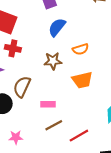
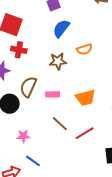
orange trapezoid: (82, 80) -> (85, 98), moved
pink rectangle: (48, 104) -> (53, 94), moved
brown line: (54, 125) -> (60, 124), turned 72

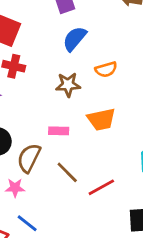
brown semicircle: (28, 87) -> (29, 158), moved
orange trapezoid: (85, 98) -> (101, 119), moved

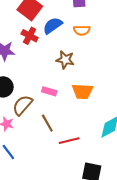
blue semicircle: (75, 39) -> (53, 26), moved
orange semicircle: (106, 69) -> (82, 30), moved

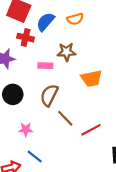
pink rectangle: (49, 91) -> (45, 66), moved
brown semicircle: (22, 105) -> (49, 95), moved

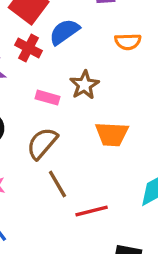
orange semicircle: (75, 19) -> (128, 42), moved
brown star: (66, 52) -> (84, 85), turned 30

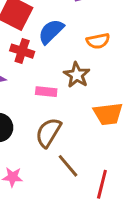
orange semicircle: (128, 42) -> (98, 41), moved
red line: (92, 211) -> (102, 184), turned -52

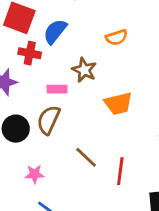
orange semicircle: (98, 41) -> (117, 37), moved
brown semicircle: (48, 133) -> (48, 120), moved

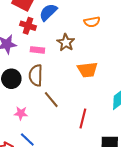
pink rectangle: (57, 89) -> (37, 50), moved
brown semicircle: (48, 120) -> (36, 75), turned -30
brown line: (86, 157) -> (51, 100), moved

